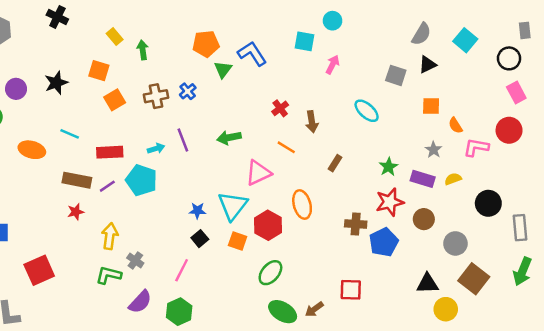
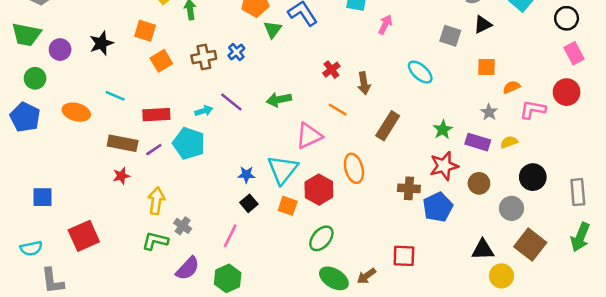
orange semicircle: (455, 125) -> (512, 87), turned 98
purple line: (183, 140) -> (231, 102), turned -30
brown rectangle: (335, 163) -> (388, 126), size x1.6
black circle: (488, 203) -> (533, 177), moved

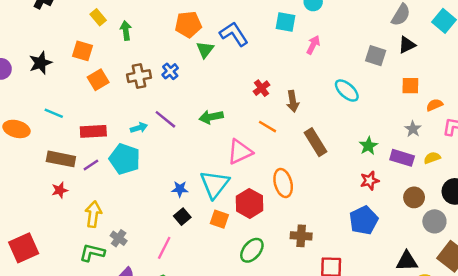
brown rectangle: (388, 126) -> (316, 142), turned -64
red star: (444, 166) -> (370, 181), size x0.7
brown circle: (479, 183) -> (414, 197), moved
brown cross: (409, 188) -> (301, 236), moved

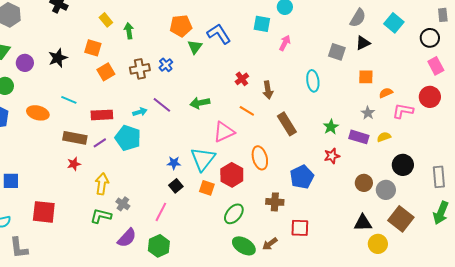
cyan ellipse: (347, 91) -> (313, 81), turned 40
brown circle: (414, 197) -> (364, 183), moved
blue pentagon: (364, 220) -> (302, 177), moved
red square: (24, 248) -> (44, 212), turned 30

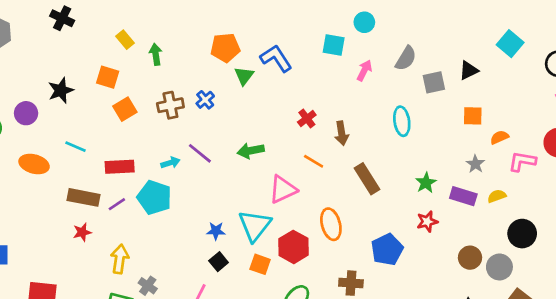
gray semicircle: (358, 18) -> (406, 58), moved
gray square: (337, 52) -> (434, 82), turned -30
purple circle: (25, 63) -> (26, 113), moved

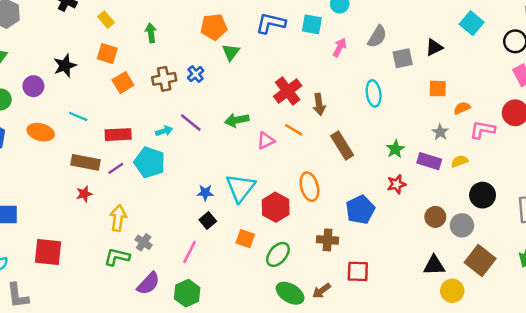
yellow rectangle: (125, 40) -> (106, 20), moved
blue L-shape: (276, 58) -> (271, 23), moved, turned -44
red cross: (307, 119) -> (288, 91), size x1.6
pink triangle: (283, 189) -> (266, 141), moved, size x0.7
orange square: (260, 264) -> (245, 239), moved

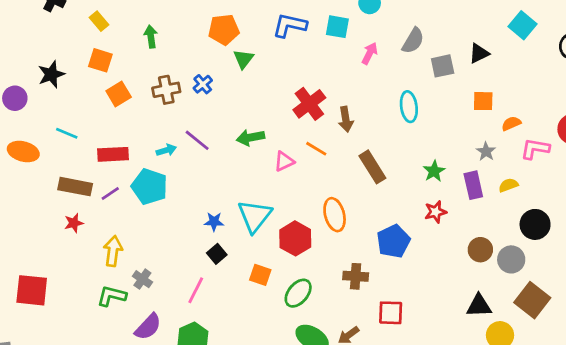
purple rectangle: (429, 161) -> (473, 185), turned 60

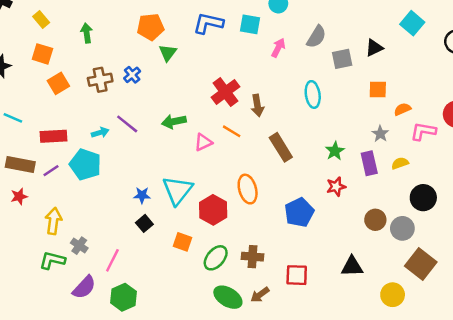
brown cross: (356, 276) -> (252, 257), moved
pink line: (196, 290) -> (112, 260), moved
black triangle: (479, 306) -> (352, 266), moved

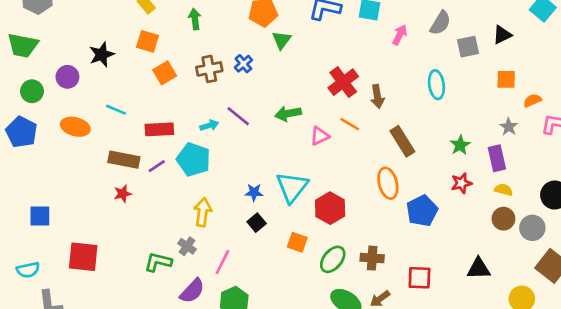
yellow semicircle: (400, 163) -> (503, 190), moved, turned 35
orange ellipse: (248, 189) -> (388, 183), moved
yellow arrow: (53, 221) -> (203, 212), moved

